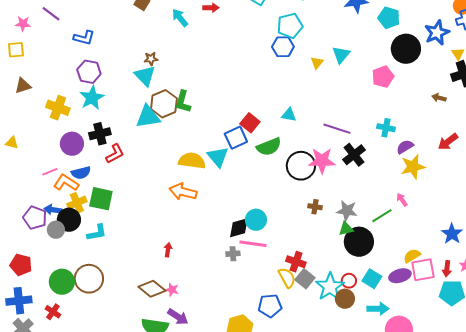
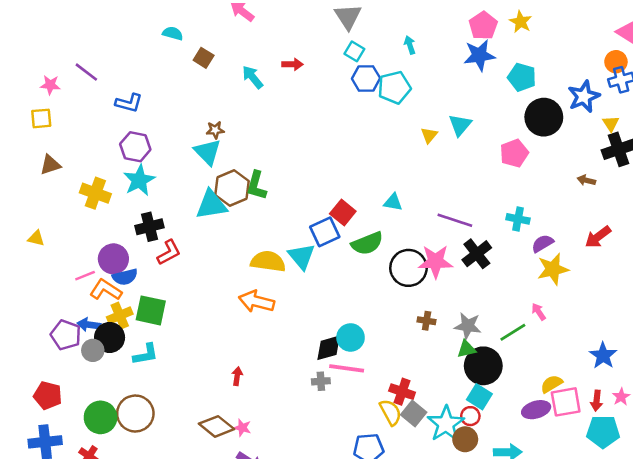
blue hexagon: (283, 47) -> (366, 78), moved
purple circle: (72, 144) -> (113, 259), moved
cyan square: (372, 279) -> (479, 397), moved

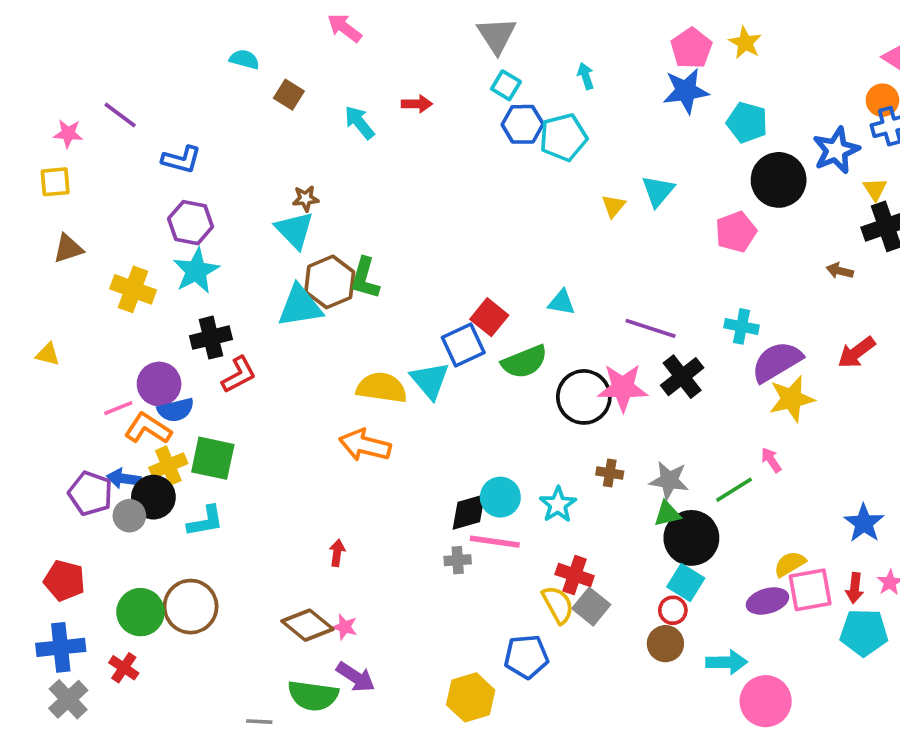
purple semicircle: (543, 243) -> (777, 362), size x1.6
cyan star: (446, 424) -> (558, 505), moved, size x0.7

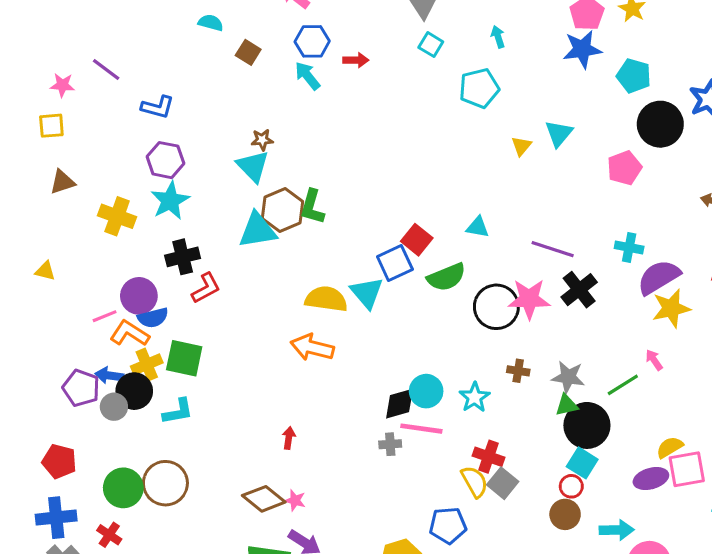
blue hexagon: (523, 124) -> (312, 41), moved

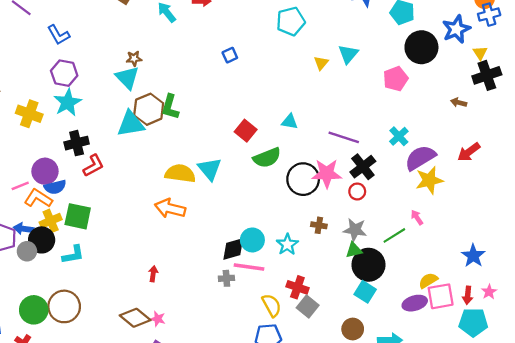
blue L-shape: (158, 107) -> (59, 35), turned 45
cyan cross: (629, 247) -> (399, 136), turned 36
blue square: (395, 263) -> (230, 55), moved, size x0.6
yellow semicircle: (475, 482) -> (272, 305), moved
red circle: (571, 486) -> (357, 192), moved

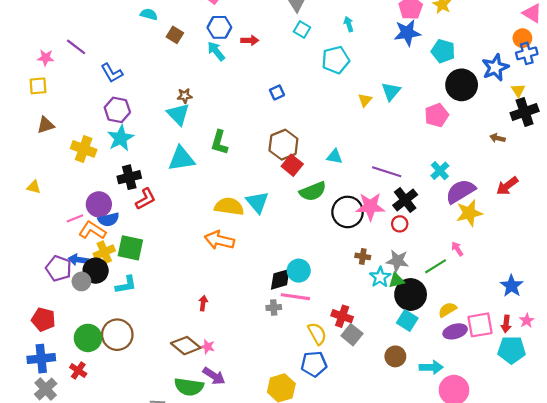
brown hexagon: (149, 109) -> (283, 145), moved
cyan star: (287, 244) -> (380, 277), moved
yellow semicircle: (428, 281) -> (447, 310), moved

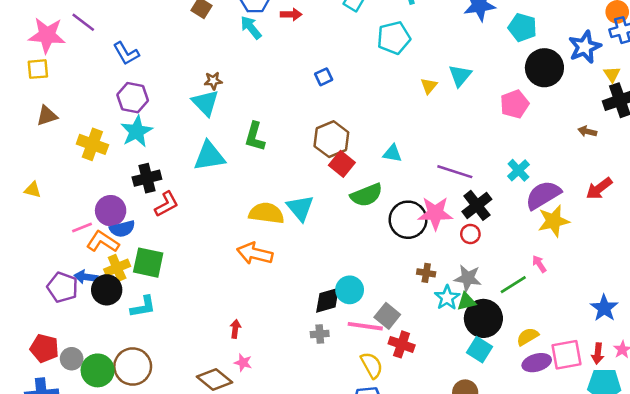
pink star: (46, 58) -> (47, 35), size x1.8
gray circle: (81, 281) -> (72, 359), moved
pink line: (295, 297) -> (365, 326), moved
gray square: (352, 335) -> (387, 316), moved
pink star: (207, 347) -> (243, 363), moved

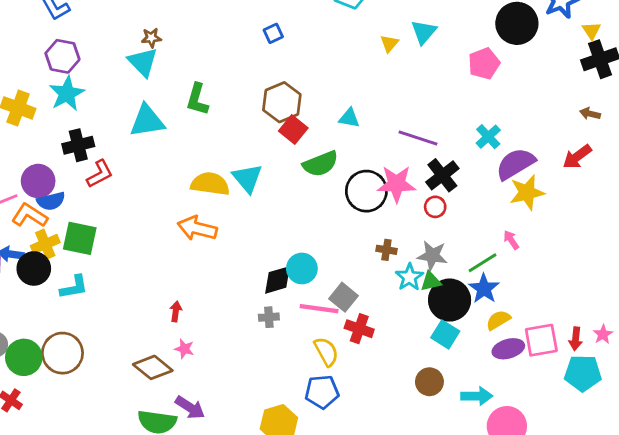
brown arrow: (587, 131) -> (590, 114), moved
blue star: (604, 308) -> (484, 289), moved

